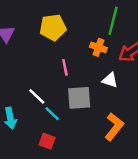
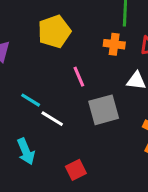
cyan line: (52, 114) -> (31, 100), moved
red square: (47, 141) -> (76, 170), turned -35

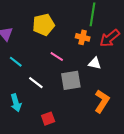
pink line: (79, 77) -> (57, 57), turned -40
cyan line: (31, 100) -> (16, 62), moved

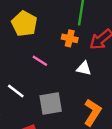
yellow pentagon: (44, 25) -> (24, 24), turned -30
gray square: (71, 80) -> (51, 103), moved

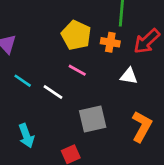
yellow pentagon: (24, 24) -> (76, 35), moved
white line: (16, 91) -> (53, 92), moved

